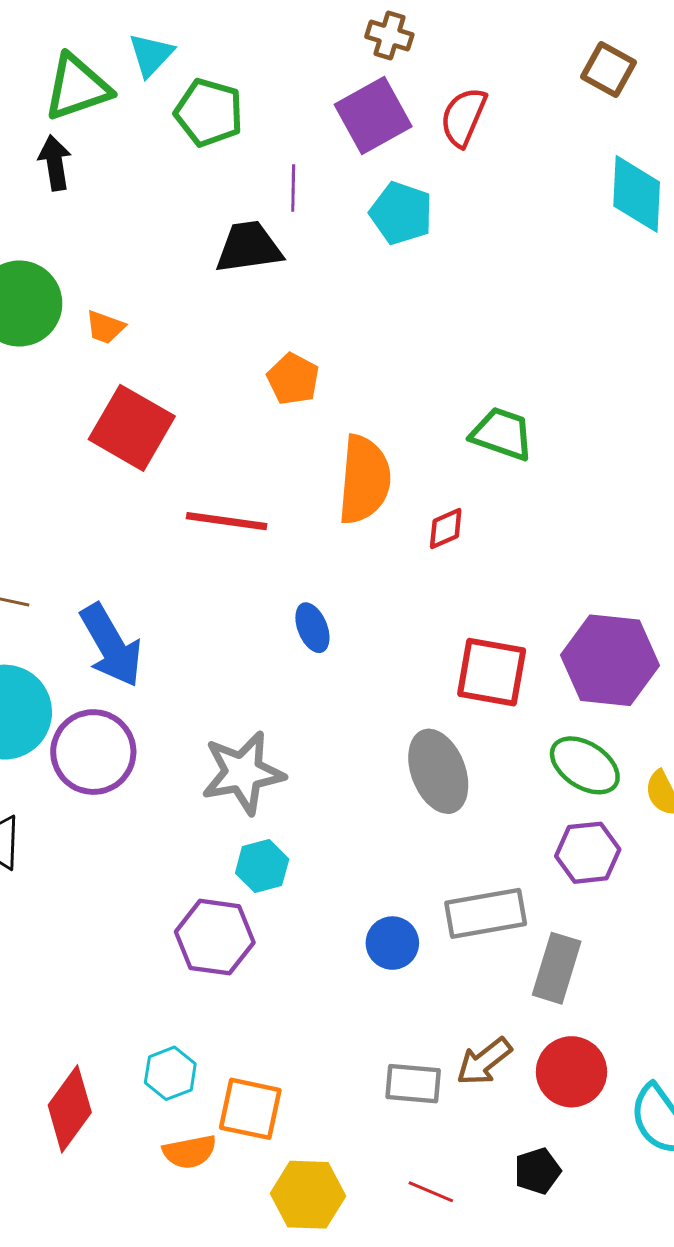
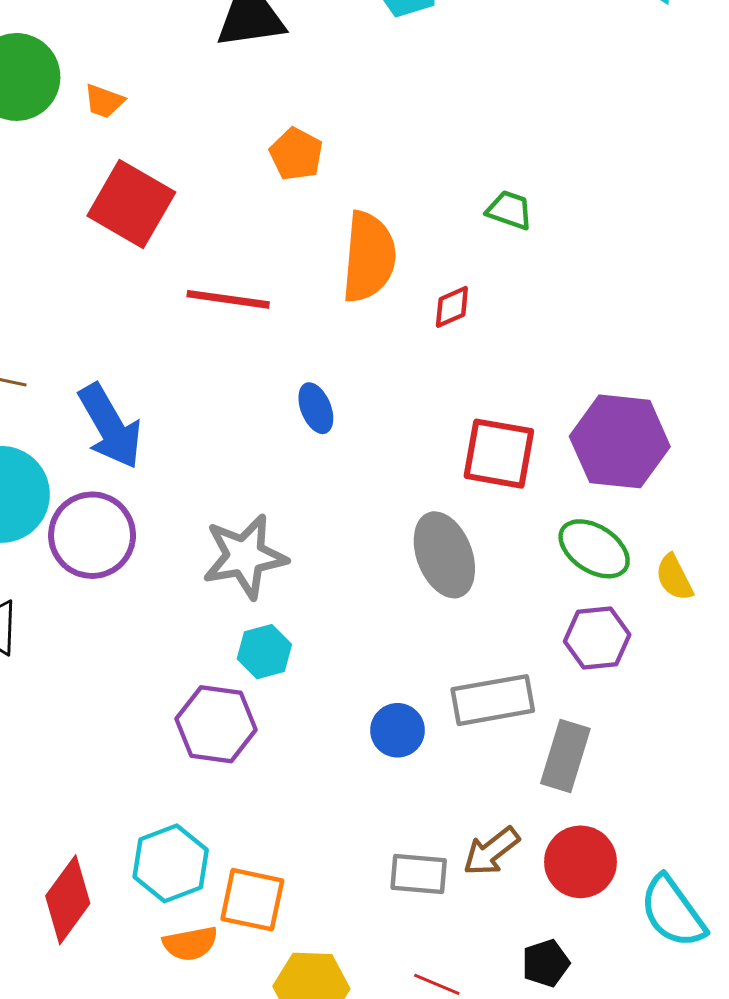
green trapezoid: (502, 434) -> (509, 210), size x0.7
cyan hexagon: (170, 1073) -> (171, 863), size x1.4

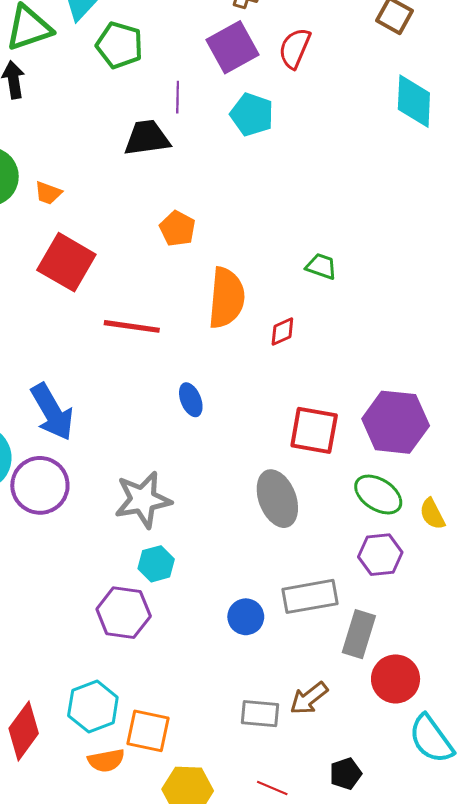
red circle: (581, 862) -> (396, 679), moved

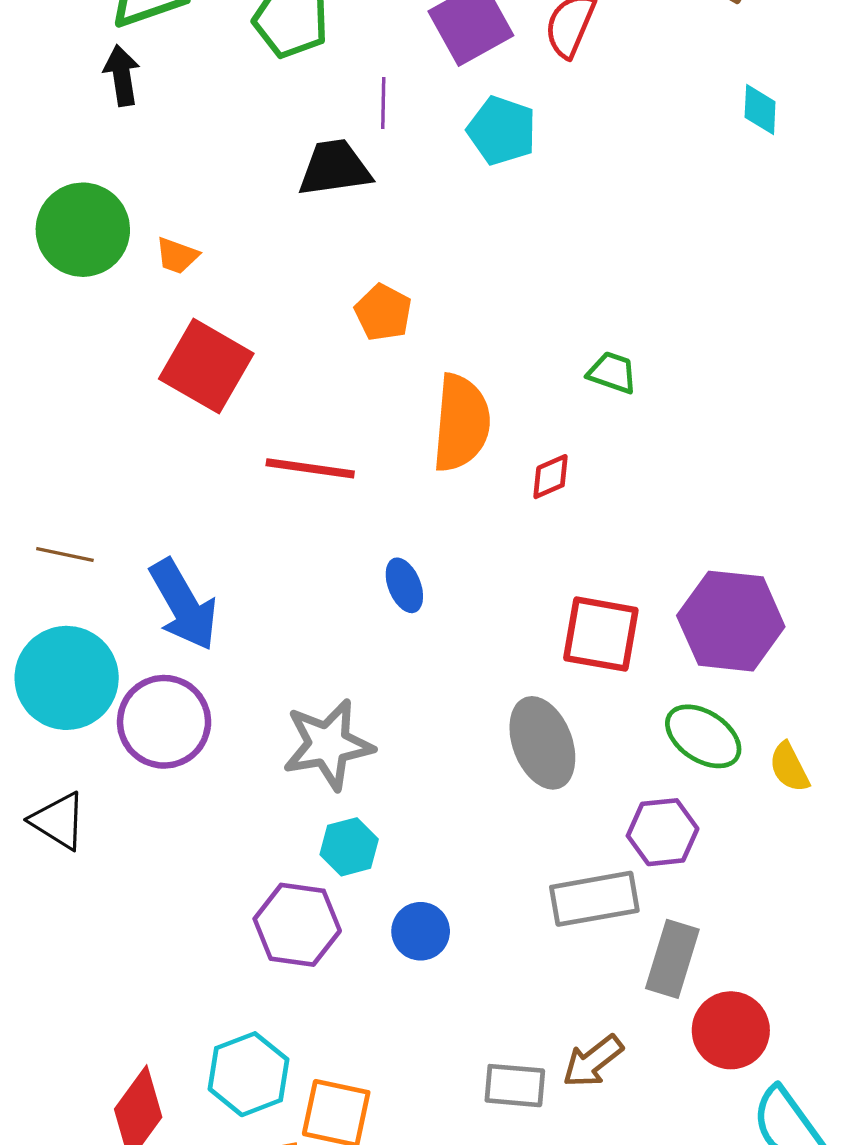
cyan diamond: (414, 101) -> (760, 110), size x0.6
purple hexagon: (380, 555) -> (663, 832), moved
blue circle: (246, 617) -> (421, 931), moved

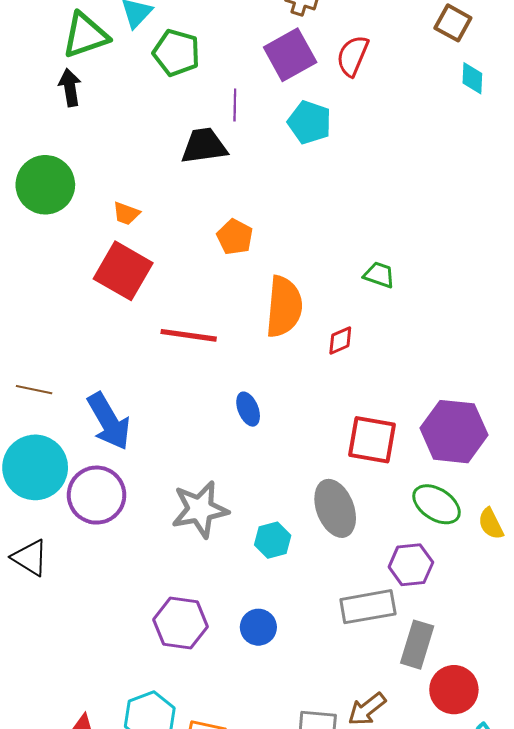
cyan diamond: (760, 110) -> (472, 78), moved
orange trapezoid: (177, 256) -> (126, 213), moved
cyan hexagon: (349, 847) -> (273, 540), moved

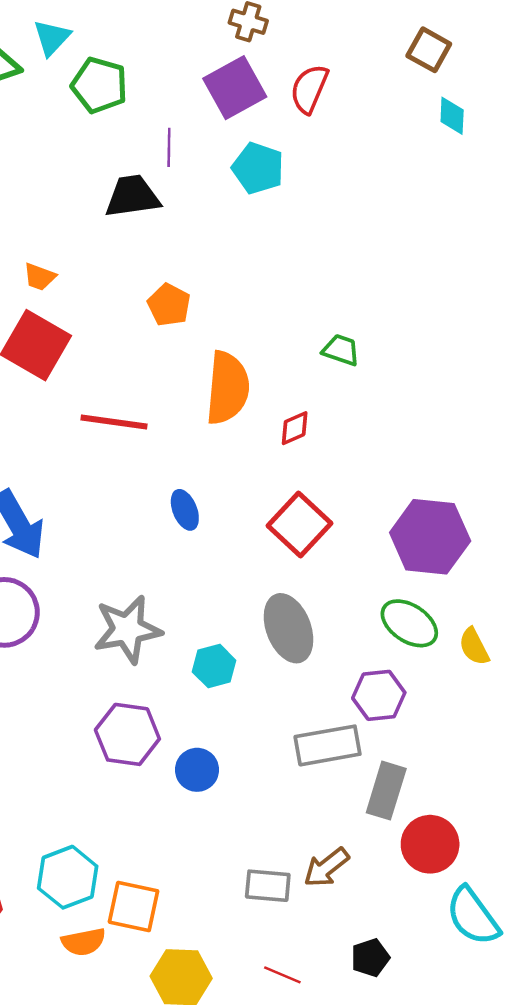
red square: (372, 440) -> (299, 525), moved, turned 33
purple hexagon: (181, 623) -> (127, 734), moved

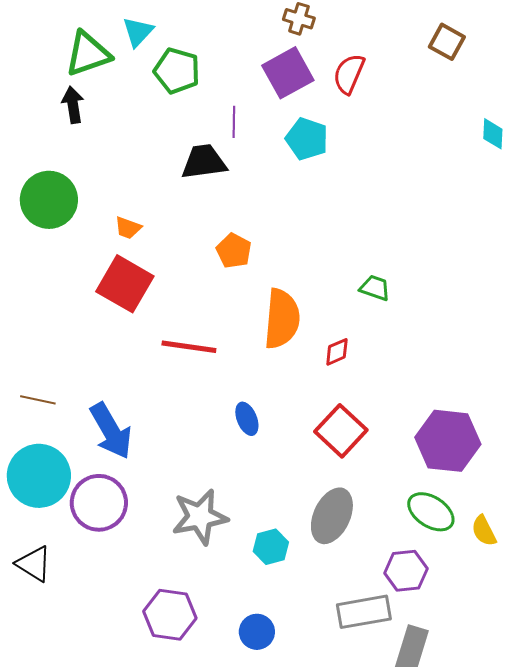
cyan diamond: (452, 116) -> (493, 134), moved
gray ellipse: (289, 628) -> (332, 516), turned 46
purple hexagon: (127, 734) -> (170, 615), moved

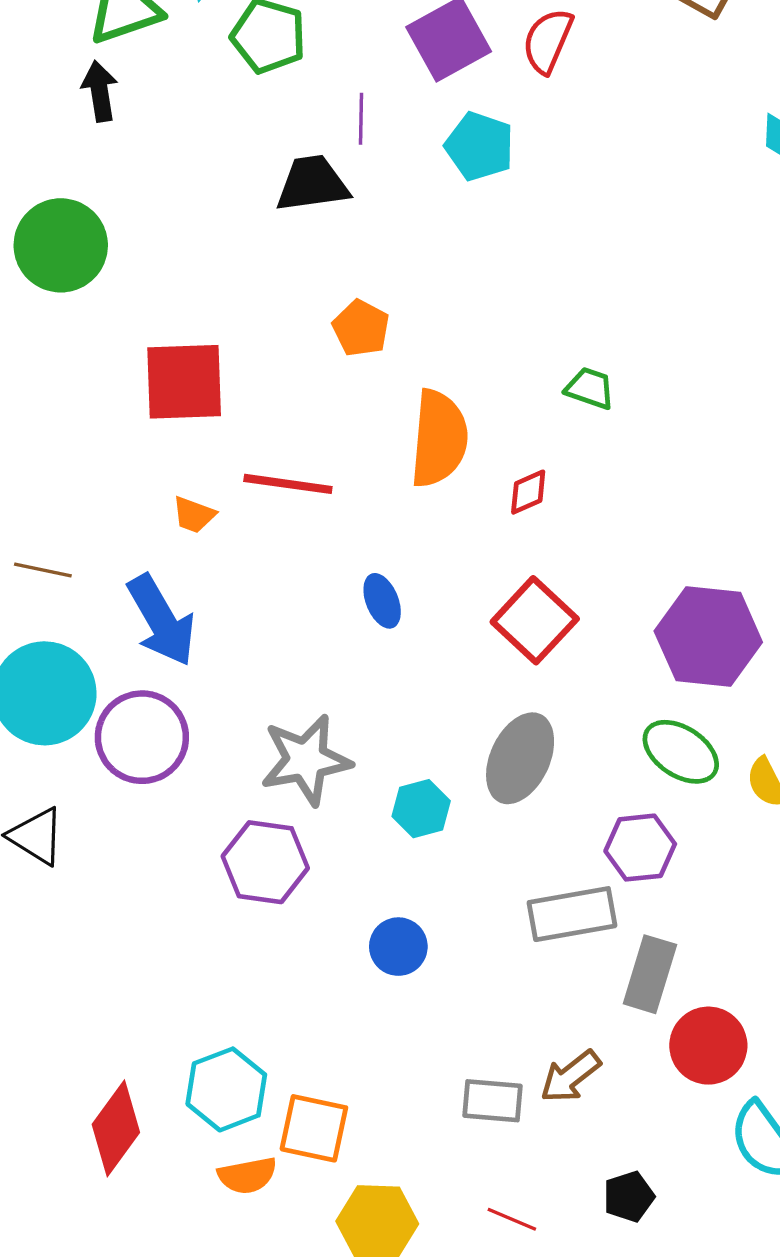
orange trapezoid: (128, 228) -> (194, 515), moved
red square: (125, 284) -> (184, 382), turned -32
purple hexagon: (170, 615) -> (265, 862), moved

